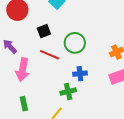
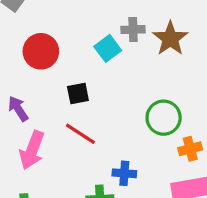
green circle: (75, 43) -> (164, 118), moved

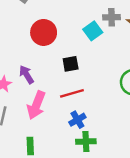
red line: (80, 134) -> (72, 93), turned -50
blue cross: (124, 173) -> (77, 120), moved, turned -35

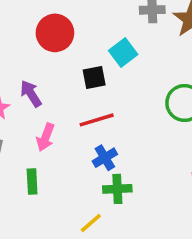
cyan square: (93, 31) -> (123, 53), moved
pink arrow: (36, 105) -> (46, 137), size x0.7
green rectangle: (30, 146) -> (32, 182), moved

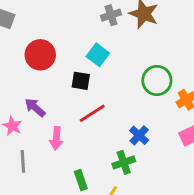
black square: (94, 78) -> (81, 81), turned 36
blue cross: (105, 158) -> (139, 135), moved
green rectangle: (32, 182) -> (81, 180), moved

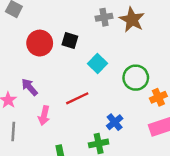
cyan square: (98, 55) -> (98, 64), moved
black square: (81, 81) -> (70, 41), moved

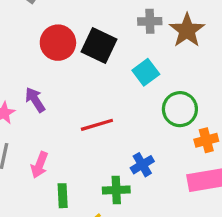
black square: (70, 41) -> (99, 45), size x1.5
cyan square: (98, 64) -> (146, 72), moved
pink arrow: (44, 116) -> (39, 165), moved

